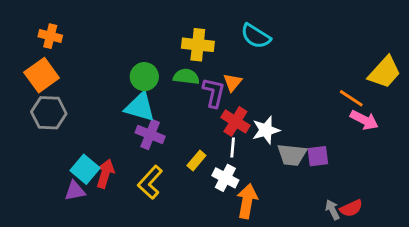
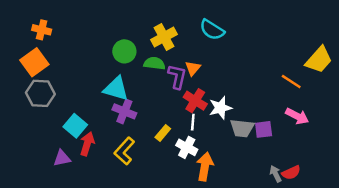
yellow cross: (198, 45) -> (164, 37), turned -35
green circle: (144, 77) -> (124, 51), moved
pink arrow: (364, 120) -> (297, 116), moved
cyan square: (85, 169) -> (75, 126), moved

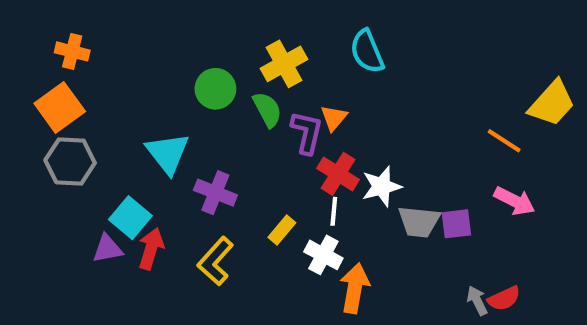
cyan semicircle: (212, 30) -> (367, 51), turned 35
green semicircle: (154, 63) -> (267, 110), turned 55
cyan triangle: (116, 89) -> (168, 153), moved, turned 36
purple triangle: (62, 158) -> (107, 249), moved

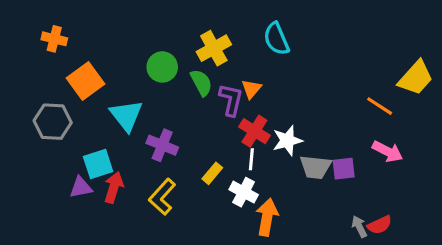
orange square: (60, 107) -> (86, 81), moved
cyan square: (130, 218) -> (98, 164), turned 32

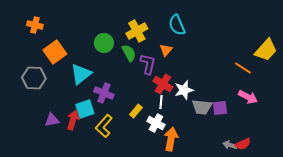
orange triangle: (251, 89) -> (166, 50), moved
cyan triangle: (126, 115) -> (81, 74), turned 30
cyan square: (98, 164) -> (85, 109), moved
gray arrow: (359, 227) -> (230, 145), turned -48

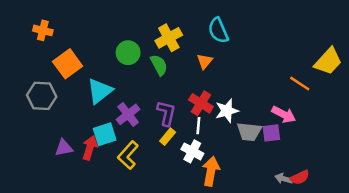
purple L-shape: (148, 64) -> (166, 113), moved
purple cross: (104, 93) -> (128, 114), turned 30
pink arrow: (248, 97) -> (284, 114), moved

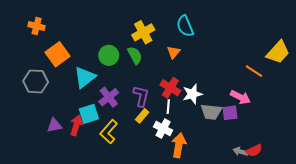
green circle: (128, 53) -> (109, 55), moved

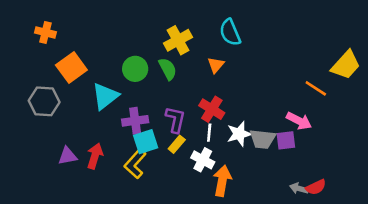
white star: (192, 94) -> (239, 134), moved
purple cross: (109, 97) -> (135, 121), turned 30
cyan square: (89, 114) -> (146, 142), moved

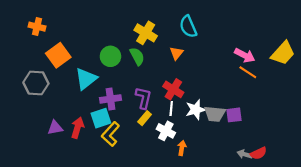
yellow cross: (178, 40) -> (146, 33), turned -30
orange line: (316, 88) -> (248, 72), moved
pink arrow: (299, 121) -> (245, 55), moved
cyan square: (146, 142) -> (101, 118), moved
orange arrow: (222, 181) -> (182, 148), size x0.6

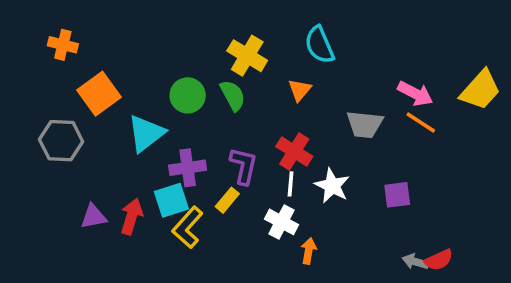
white star: (196, 110) -> (332, 186), turned -30
gray trapezoid: (215, 114) -> (365, 124), moved
yellow rectangle: (145, 118) -> (227, 200), moved

